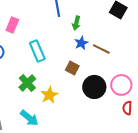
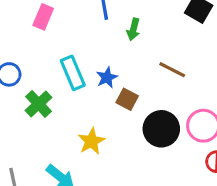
pink rectangle: (12, 25) -> (43, 17), moved
blue star: (81, 43) -> (107, 78), moved
green cross: (27, 83) -> (39, 104), moved

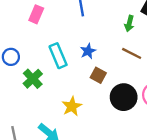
green arrow: (133, 29) -> (129, 24), moved
blue star: (107, 78) -> (88, 51), moved

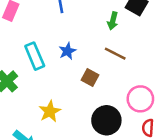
brown square: (98, 75) -> (90, 77), moved
black circle: (124, 97) -> (106, 120), moved

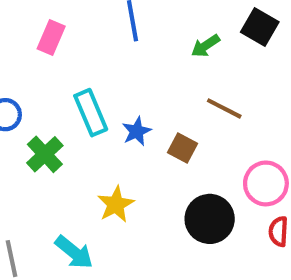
green arrow: (113, 21) -> (205, 46), moved, turned 42
blue star: (67, 51) -> (137, 131), moved

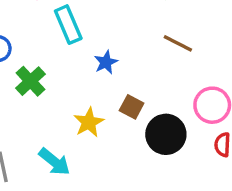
cyan rectangle: (91, 113) -> (68, 25), moved
brown square: (182, 148) -> (132, 107), moved

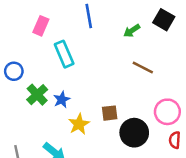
blue star: (106, 62) -> (62, 100), moved
brown square: (132, 107) -> (110, 113), turned -35

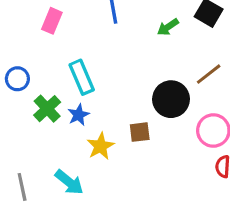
cyan rectangle: (64, 54) -> (82, 77), moved
brown line: (143, 68) -> (209, 74), moved, turned -65
black circle: (134, 133) -> (171, 99), moved

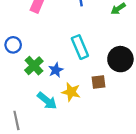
cyan rectangle: (82, 77) -> (80, 47), moved
yellow star: (100, 146) -> (71, 92), turned -30
cyan arrow: (69, 182) -> (47, 101), moved

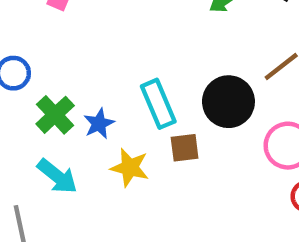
cyan rectangle: (80, 47) -> (158, 104), moved
cyan arrow: (47, 101) -> (57, 176), moved

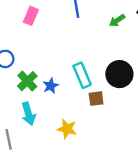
yellow star: (130, 168) -> (67, 129), moved
cyan arrow: (57, 176) -> (28, 114), turned 35

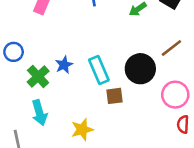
blue star: (51, 86) -> (64, 65), moved
yellow star: (67, 129) -> (82, 130), turned -30

